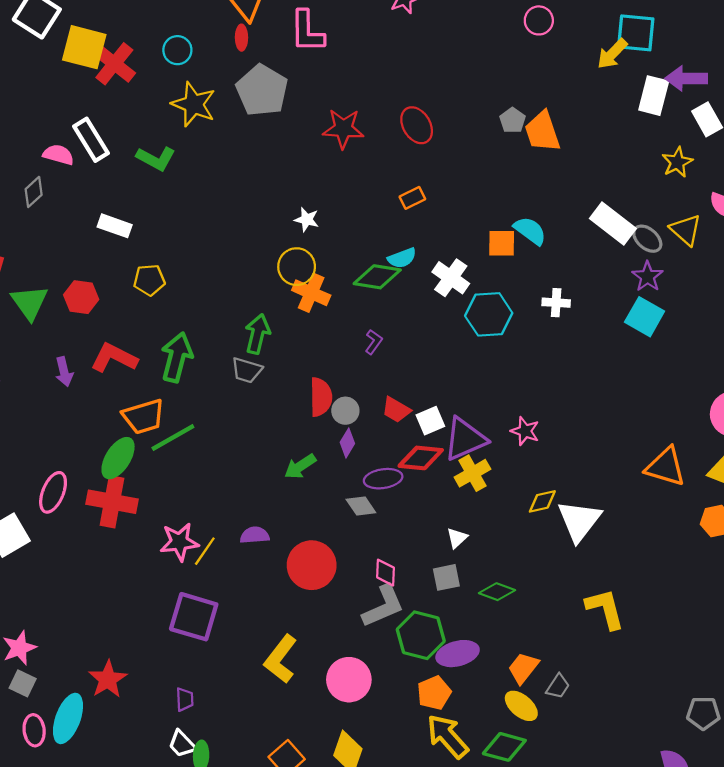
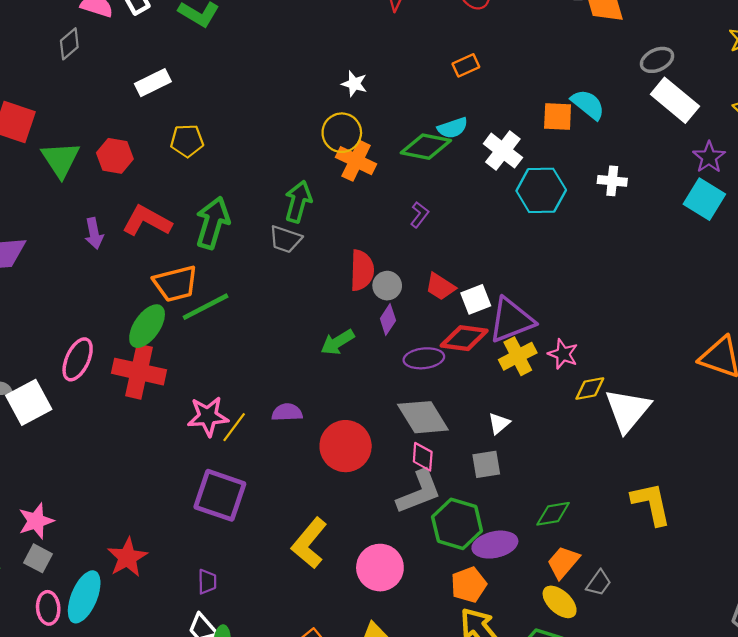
white rectangle: (115, 226) -> (153, 83), turned -48
gray ellipse: (647, 239) -> (657, 60), moved, turned -68
pink star: (525, 431) -> (563, 354), moved
gray diamond: (361, 506) -> (423, 417), moved, size x1.6
green diamond: (497, 592) -> (553, 514), moved, turned -32

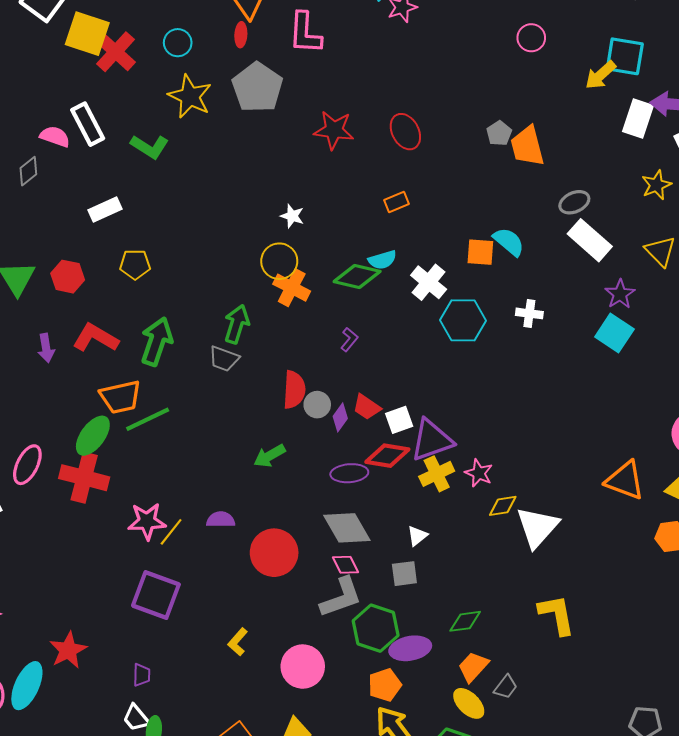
purple diamond: (388, 320) -> (340, 417), moved
pink diamond: (423, 457) -> (346, 565), turned -32
yellow L-shape: (309, 543) -> (238, 642), size x0.6

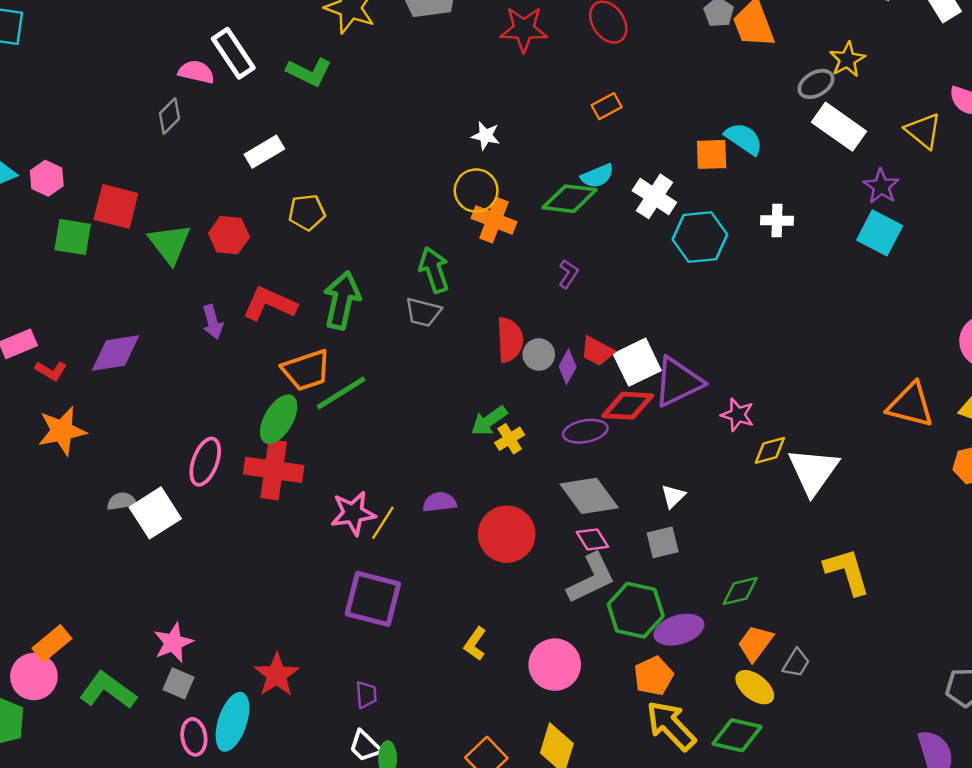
yellow star: (657, 185) -> (847, 60), moved
green arrow: (237, 324) -> (434, 270), turned -30
white square: (399, 420) -> (637, 362), size x1.4
yellow cross: (437, 474) -> (510, 439), moved, size x0.7

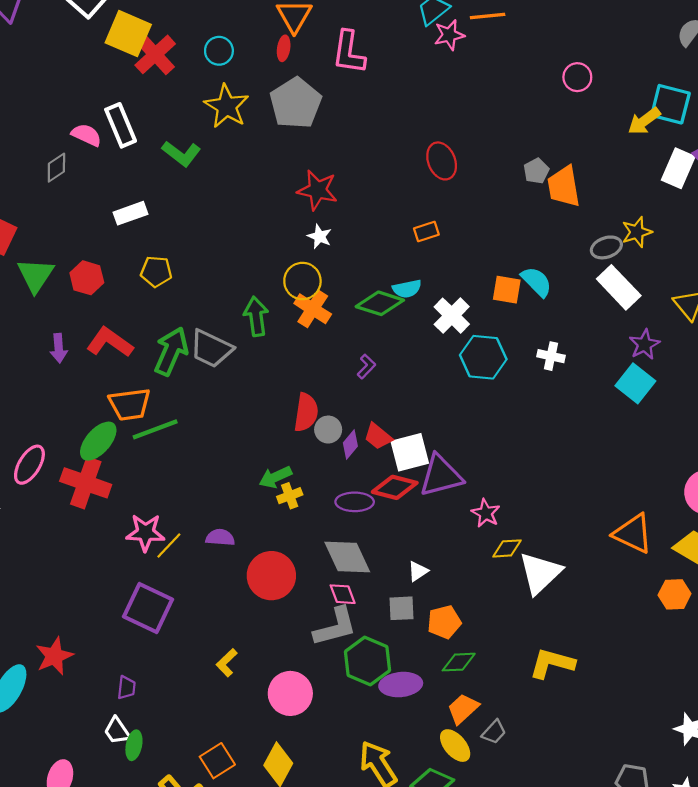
red star: (524, 29) -> (317, 190), moved
green arrow: (434, 270) -> (256, 316), moved
gray trapezoid: (423, 312) -> (211, 349), moved, size x1.4
yellow L-shape: (847, 572) -> (552, 663), turned -69
orange pentagon: (653, 676) -> (444, 622), moved

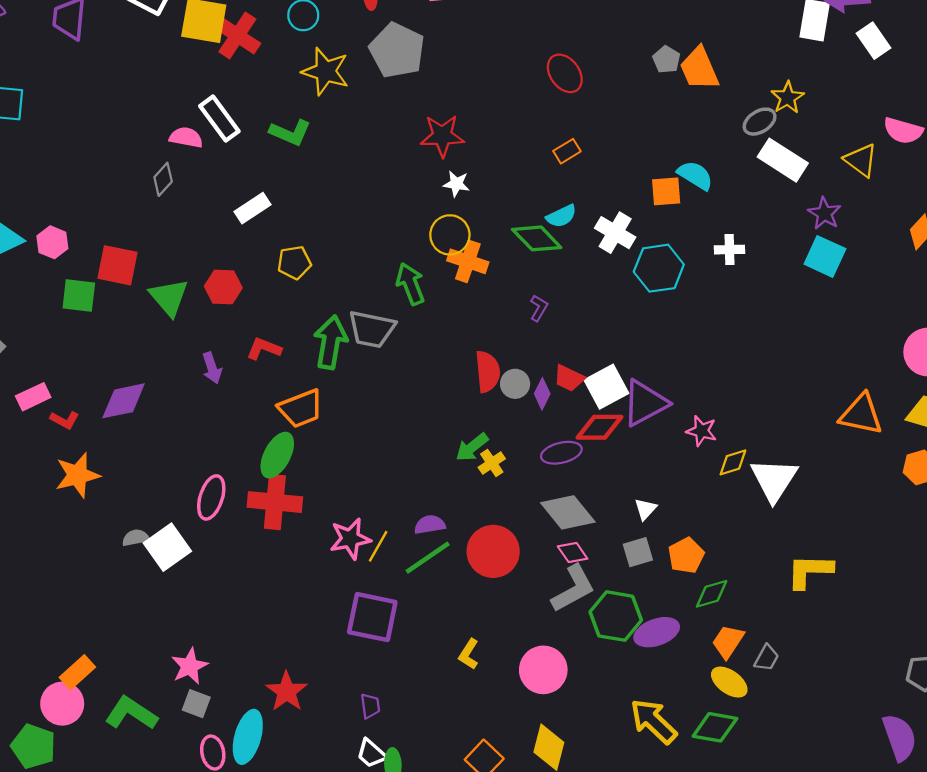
green diamond: (380, 303) -> (537, 238), turned 42
red L-shape: (110, 342) -> (264, 349), size x0.7
green line: (155, 429) -> (428, 558), moved

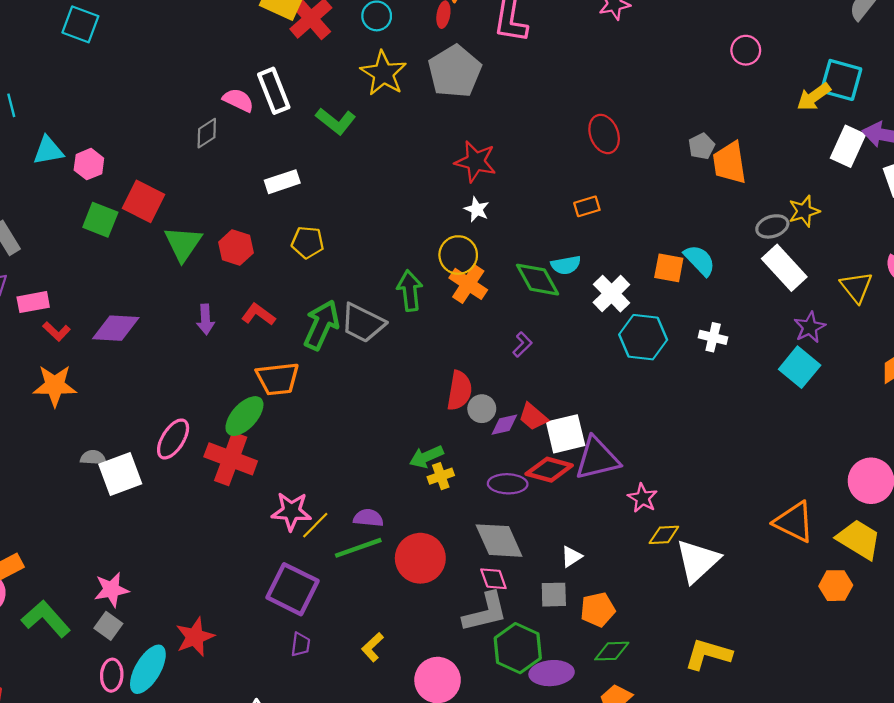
purple diamond: (542, 394) -> (504, 425), turned 36
purple trapezoid: (370, 706) -> (301, 644), moved

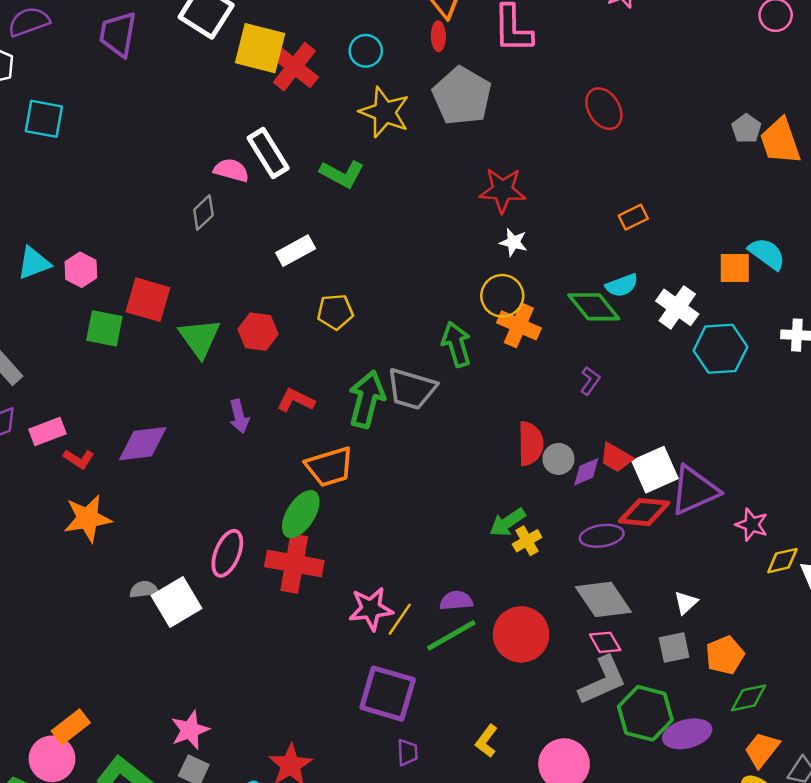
red ellipse: (604, 134) -> (604, 109), moved

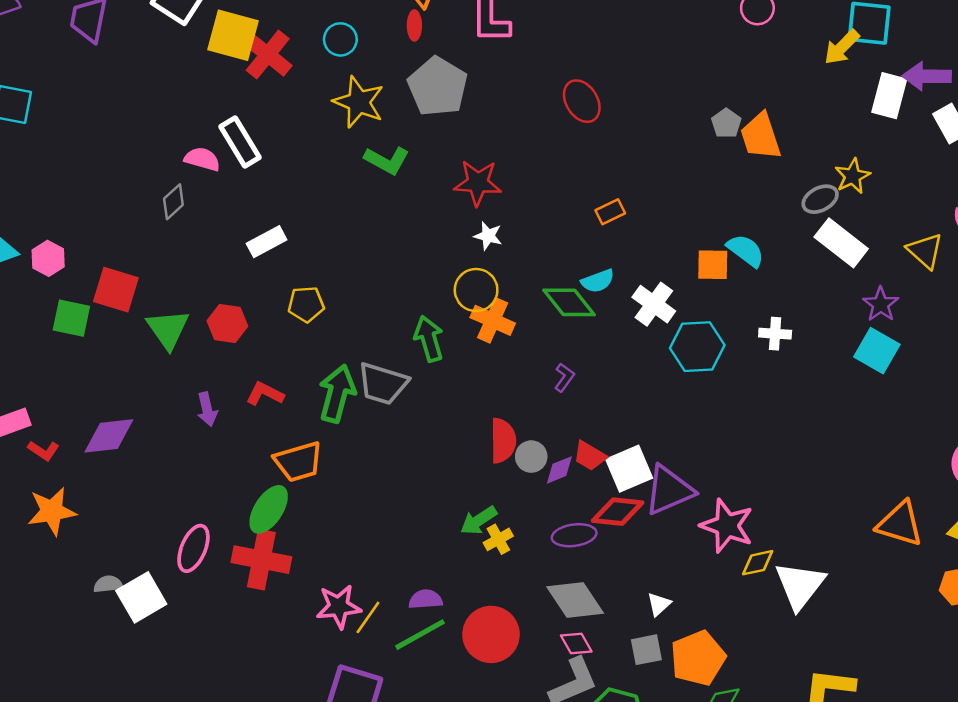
green L-shape: (342, 174) -> (387, 160), moved
pink star: (752, 525) -> (727, 526), size x1.6
orange pentagon: (725, 655) -> (698, 658), size x1.4

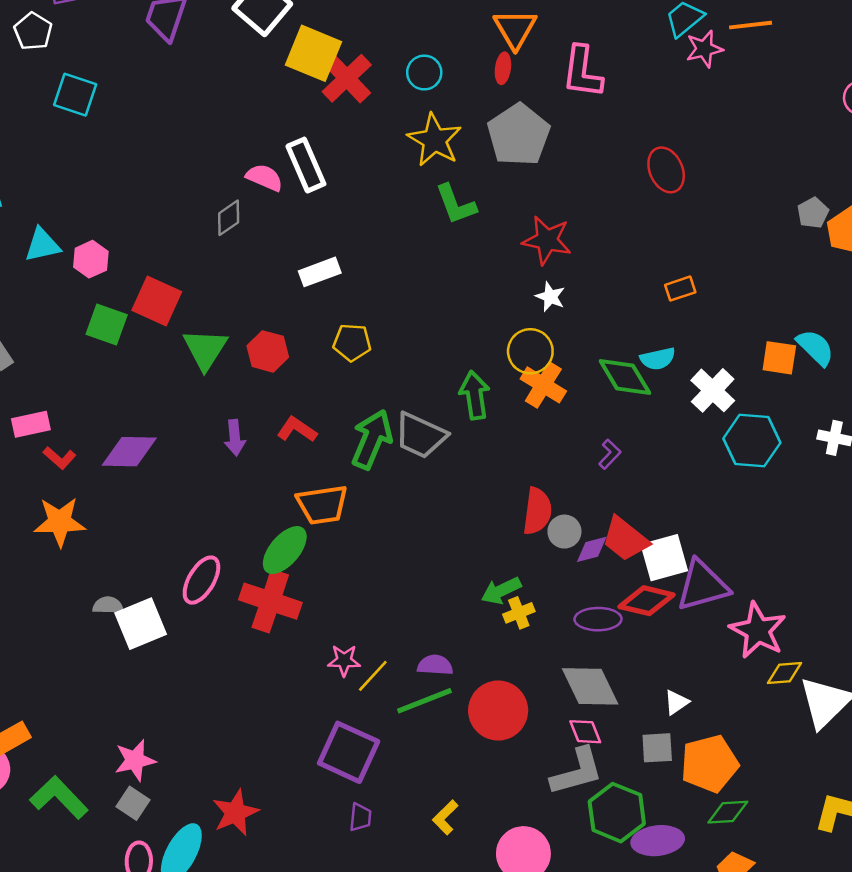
green L-shape: (387, 160) -> (456, 204), turned 33
red trapezoid: (590, 456) -> (625, 539), size x1.4
pink star: (339, 607) -> (344, 660), size x0.7

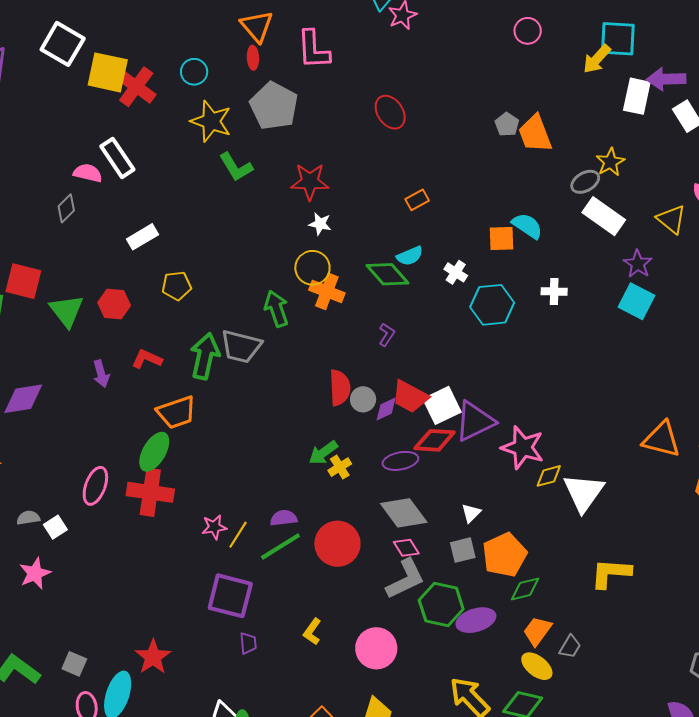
white cross: (713, 390) -> (456, 272), size x0.7
white square: (141, 624) -> (55, 527), size x0.6
pink star: (135, 760) -> (35, 573), moved

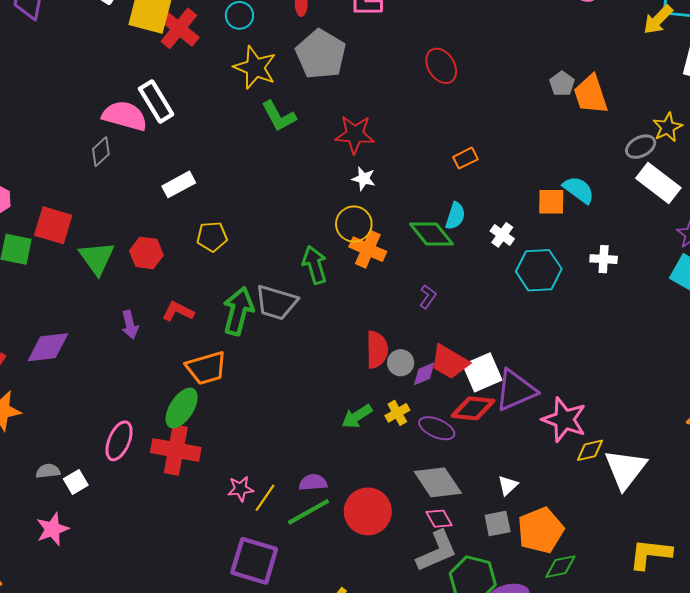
pink semicircle: (88, 173) -> (125, 116), size x1.5
cyan semicircle: (410, 256) -> (455, 216), turned -52
purple ellipse: (400, 461) -> (437, 428), turned 32
yellow cross: (340, 467) -> (397, 413), moved

